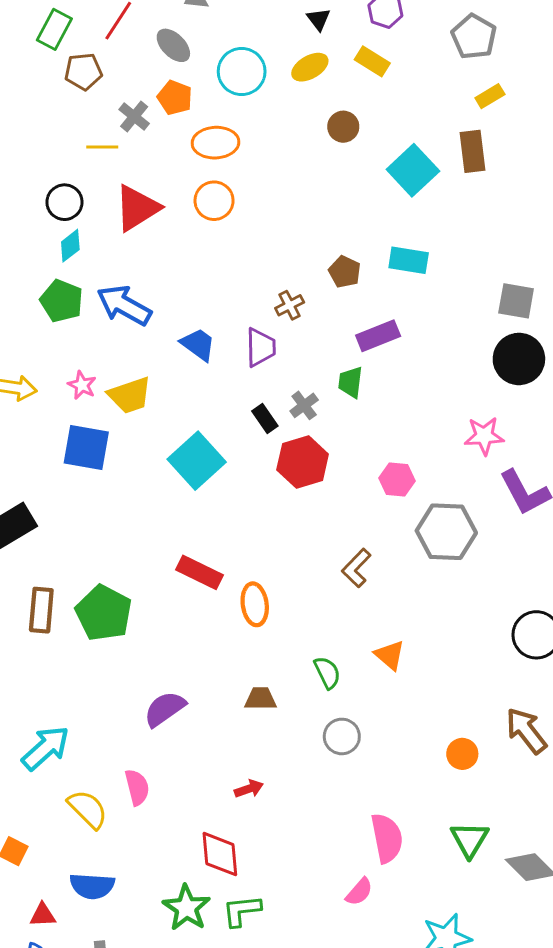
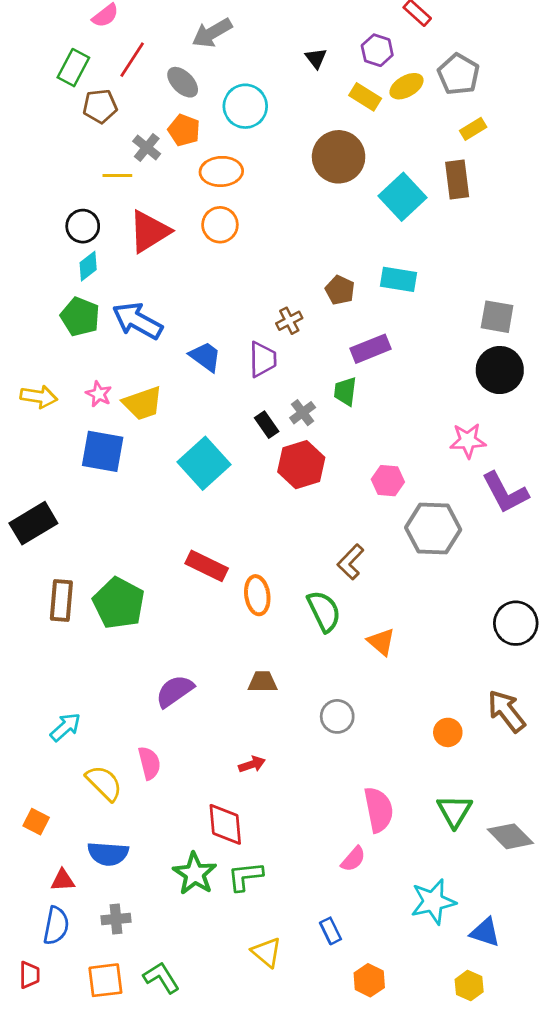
yellow ellipse: (310, 67) -> (406, 86), moved
brown circle: (343, 127) -> (339, 157), size x1.8
green semicircle: (327, 673) -> (324, 611), moved, size x1.4
cyan arrow: (46, 748) -> (65, 727), size x0.7

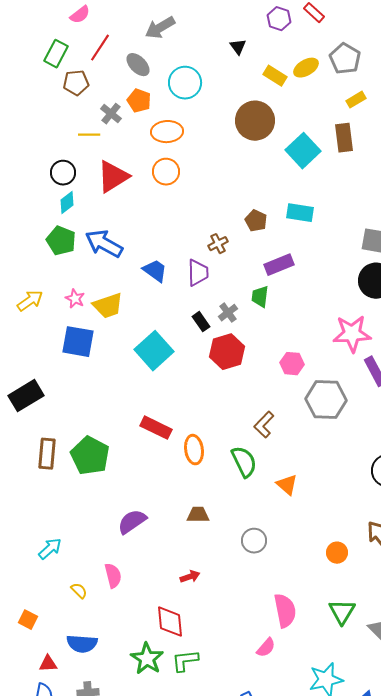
purple hexagon: (377, 50) -> (279, 19), moved
yellow arrow: (39, 397) -> (30, 301), turned -44
pink star: (468, 441) -> (352, 334), size x1.4
yellow semicircle: (104, 783) -> (79, 591), size x0.6

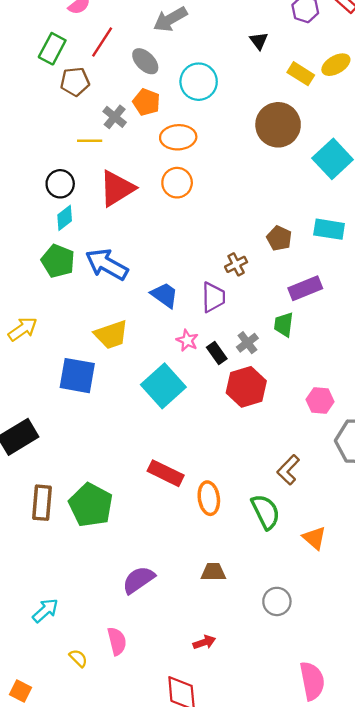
pink star: (75, 299) -> (187, 340), moved

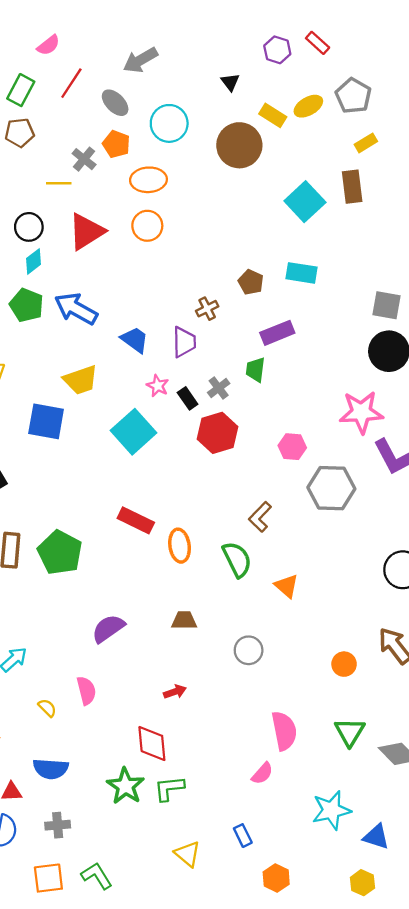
brown pentagon: (75, 82) -> (20, 133), moved
brown circle: (278, 125) -> (239, 145), moved

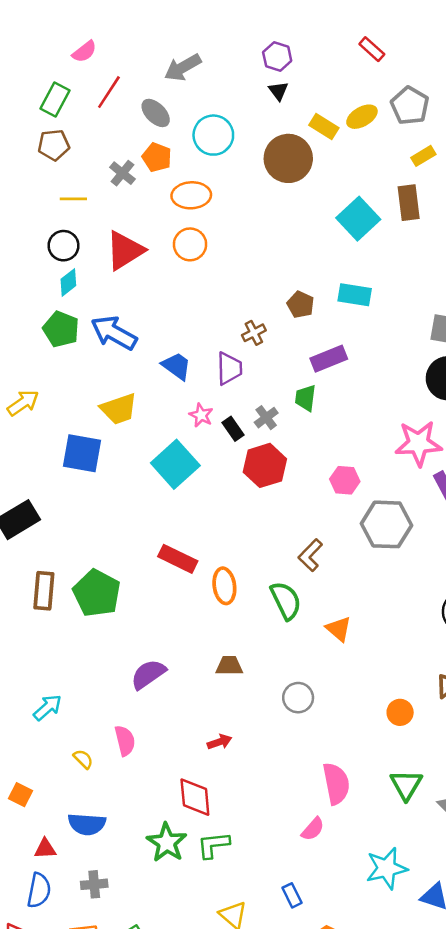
purple hexagon: (277, 50) -> (277, 56), moved
yellow line: (59, 183) -> (73, 199), moved

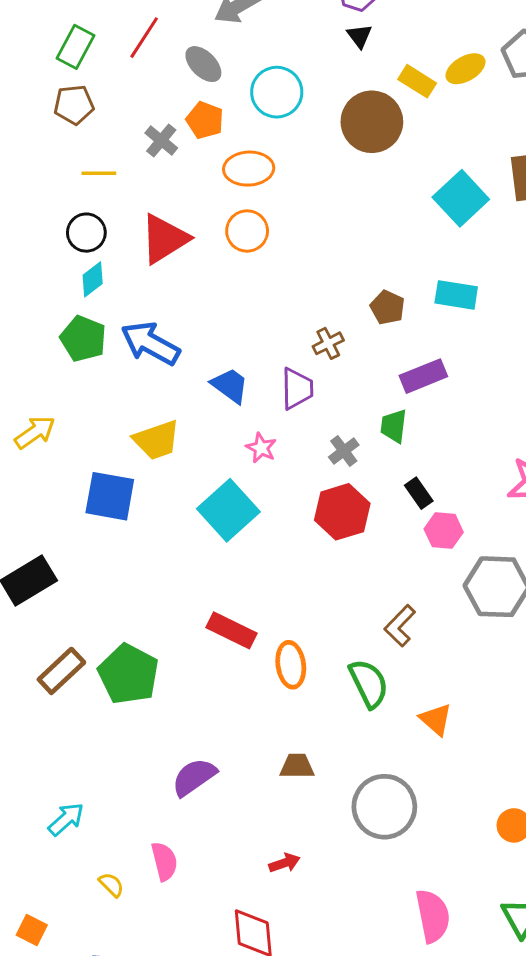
black rectangle: (233, 429) -> (419, 493), moved
brown rectangle: (44, 591) -> (61, 671), turned 42
gray circle: (298, 698) -> (384, 807), size x1.6

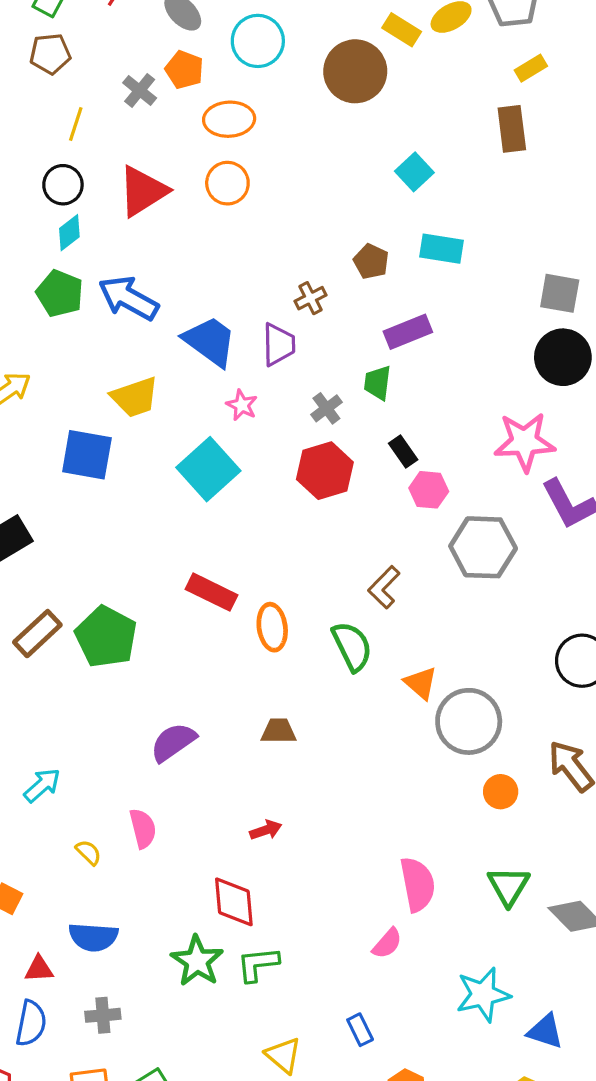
yellow line: (99, 173) -> (76, 124), turned -72
cyan square: (461, 198) -> (414, 172), moved, size x0.7
blue trapezoid: (230, 385) -> (210, 341), size x1.4
gray circle: (384, 807) -> (469, 721), moved

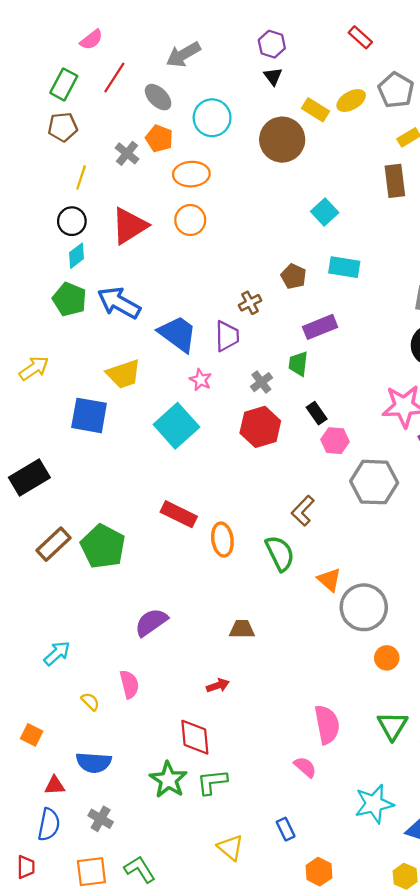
brown trapezoid: (279, 731) -> (242, 629), moved
pink semicircle: (387, 943) -> (305, 767), turned -90
gray cross: (103, 1015) -> (101, 819), turned 35

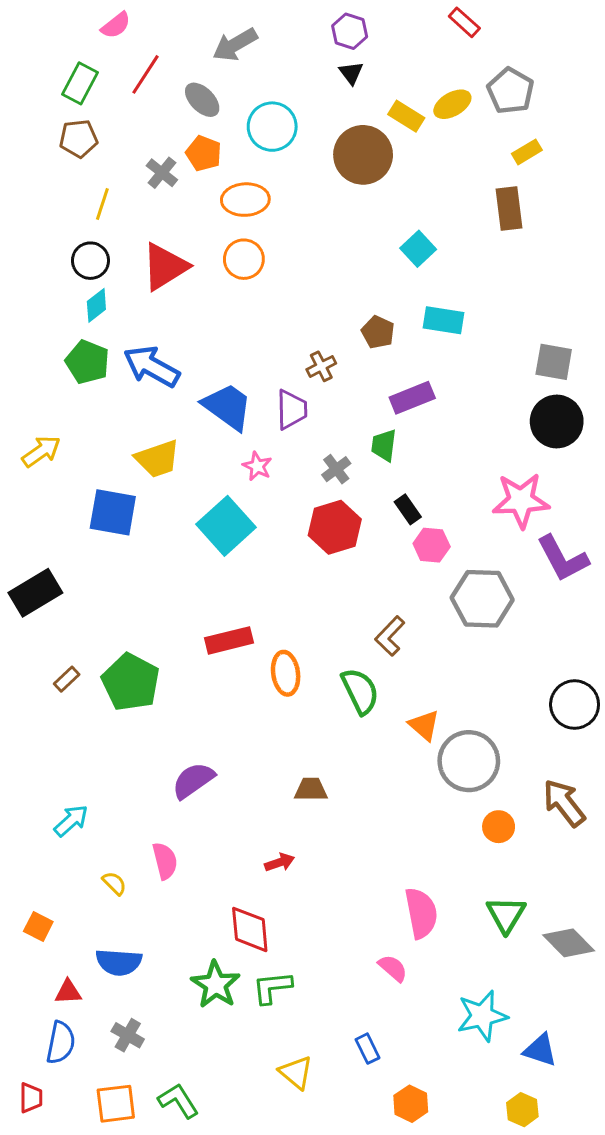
red rectangle: (179, 514) -> (229, 640), turned -40
brown rectangle: (53, 544) -> (67, 679), size x0.6

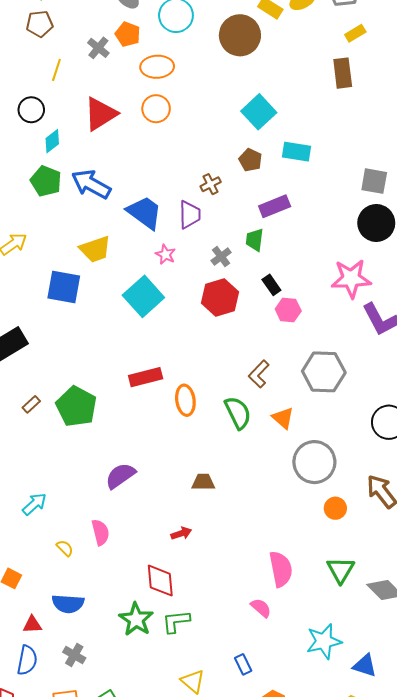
cyan square: (418, 249) -> (259, 112), moved, size x1.4
black circle: (90, 261) -> (31, 110), moved
gray hexagon: (482, 599) -> (324, 372), moved
orange triangle: (424, 725) -> (283, 418), moved

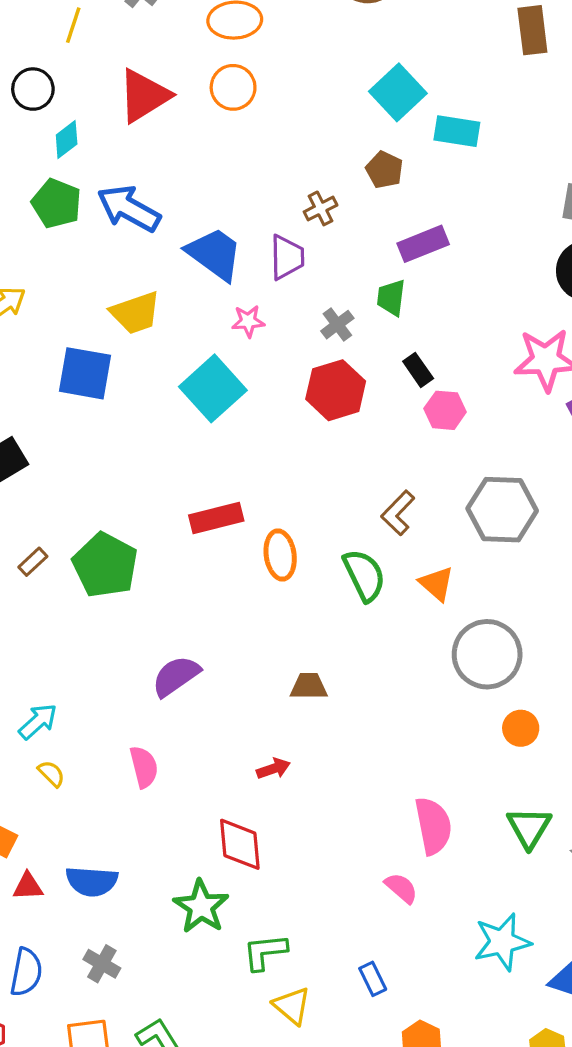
cyan rectangle: (297, 152) -> (457, 131), moved
pink star: (165, 254) -> (248, 321), turned -30
yellow semicircle: (65, 548) -> (51, 774), moved
green L-shape: (176, 621) -> (265, 952), moved
red triangle: (32, 625) -> (28, 886), moved

